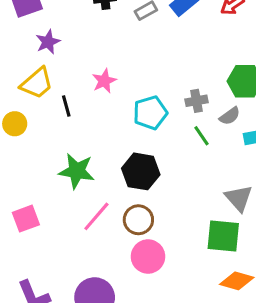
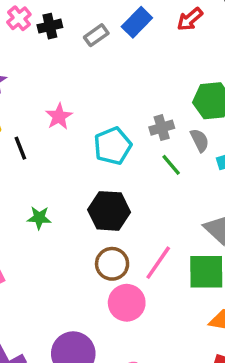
gray semicircle: (230, 116) -> (200, 140), turned -75
green star: (77, 171) -> (39, 218), size x0.6
pink line: (96, 216) -> (158, 263), moved

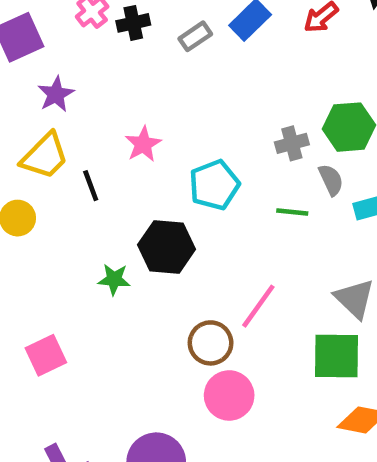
gray cross: (162, 128) -> (292, 143), moved
green line: (171, 165) -> (292, 212), turned -45
black hexagon: (109, 211) -> (167, 247), moved
pink line: (158, 263) -> (258, 306), moved

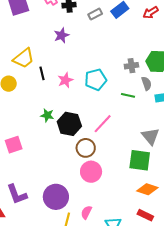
purple star: (56, 94) -> (61, 35), moved
pink star: (143, 144) -> (65, 80), moved
black hexagon: (167, 247) -> (69, 124), moved
pink line: (258, 306) -> (103, 124), moved

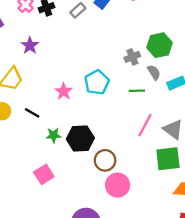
purple star: (61, 35) -> (30, 45), moved
black line: (42, 73) -> (32, 113), moved, turned -32
pink line: (103, 124) -> (145, 125), moved
pink square: (14, 145) -> (44, 174), moved

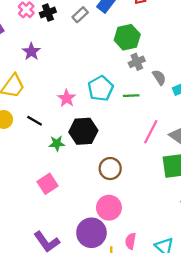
green hexagon: (159, 45) -> (127, 37), moved
green line: (137, 91) -> (131, 96), moved
black hexagon: (80, 138) -> (83, 131), moved
pink circle: (118, 185) -> (109, 208), moved

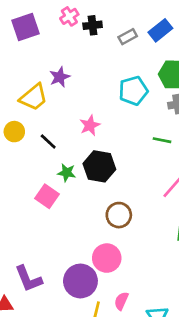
purple star: (31, 52) -> (60, 77), moved
cyan pentagon: (101, 88) -> (133, 91), moved
pink square: (48, 184) -> (47, 196), moved, turned -36

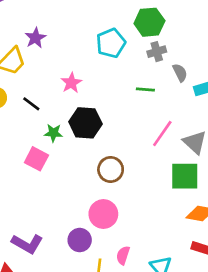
purple L-shape: (28, 279) -> (27, 244), turned -32
purple circle: (80, 281) -> (80, 240), size x0.7

